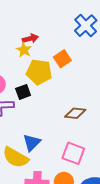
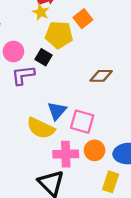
black square: (23, 92) -> (43, 57), turned -35
pink square: (73, 153) -> (82, 122), moved

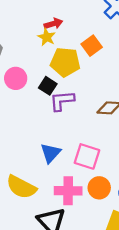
purple L-shape: (23, 75) -> (62, 101), moved
blue triangle: (57, 111) -> (51, 153), moved
yellow semicircle: (41, 128) -> (21, 187), moved

